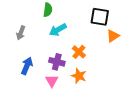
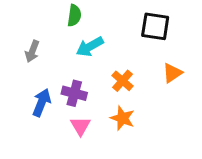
orange triangle: (113, 36) -> (172, 73), moved
purple cross: (57, 62) -> (74, 93), moved

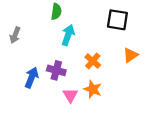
cyan arrow: (90, 47) -> (68, 35), turned 138
gray arrow: (32, 51) -> (15, 35), moved
pink triangle: (80, 126) -> (70, 95), moved

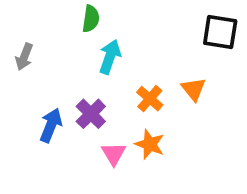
black square: (117, 20) -> (220, 32), moved
orange triangle: (130, 55) -> (194, 89), moved, turned -35
purple cross: (56, 70) -> (91, 114), turned 30

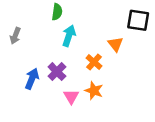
orange triangle: (194, 89) -> (115, 44), moved

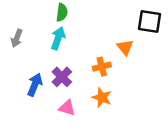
cyan arrow: (69, 36) -> (58, 38), moved
orange cross: (94, 62) -> (102, 67), turned 35
pink triangle: (71, 97) -> (67, 108), moved, turned -42

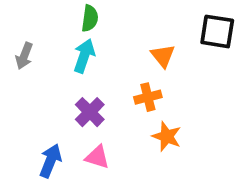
orange triangle: (125, 47) -> (163, 56), moved
blue arrow: (35, 85) -> (50, 161), moved
orange star: (102, 98) -> (167, 136), moved

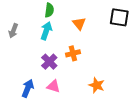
orange triangle: (163, 56) -> (79, 24), moved
orange cross: (148, 97) -> (73, 53), moved
orange star: (167, 136) -> (97, 85), moved

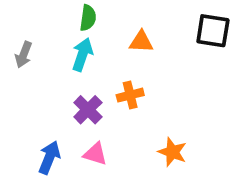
orange triangle: (79, 24) -> (141, 42), turned -48

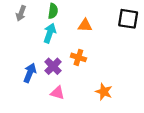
gray arrow: (24, 55) -> (21, 13), moved
orange cross: (130, 95) -> (78, 57), turned 32
blue arrow: (49, 158) -> (30, 73), moved

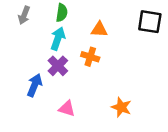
orange cross: (78, 57) -> (90, 57), moved
purple cross: (53, 66) -> (58, 66), moved

